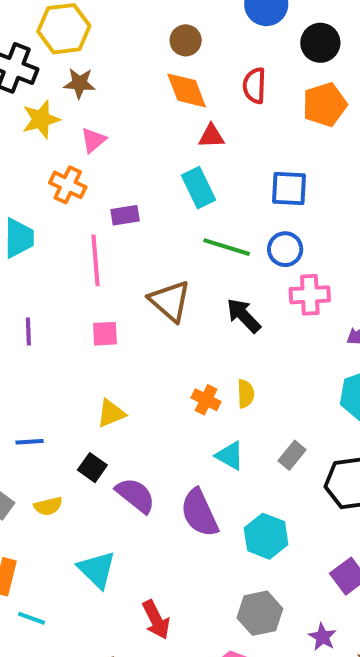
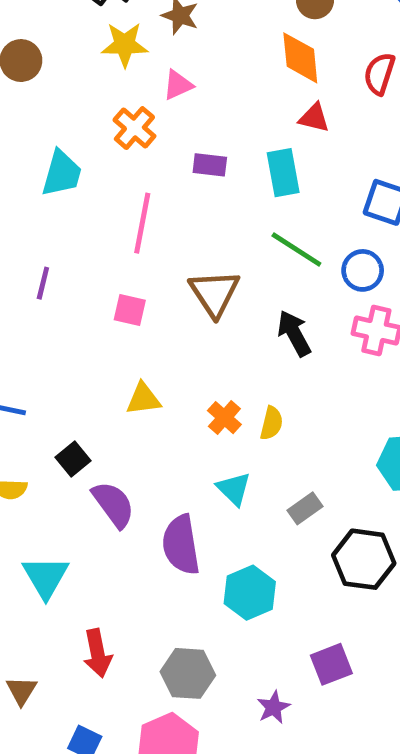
purple rectangle: (125, 215) -> (210, 165), moved
yellow triangle: (111, 413) -> (143, 399), moved
gray hexagon: (260, 613) -> (188, 673), moved
purple star: (322, 637) -> (273, 707), moved

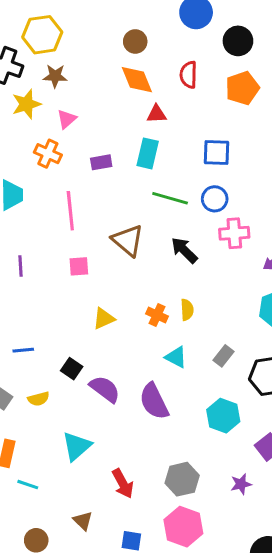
cyan rectangle: (283, 173) -> (148, 153), turned 40
cyan triangle: (46, 577) -> (77, 446), turned 36
cyan hexagon: (250, 593) -> (223, 416), moved
purple star: (273, 707) -> (241, 484), turned 30

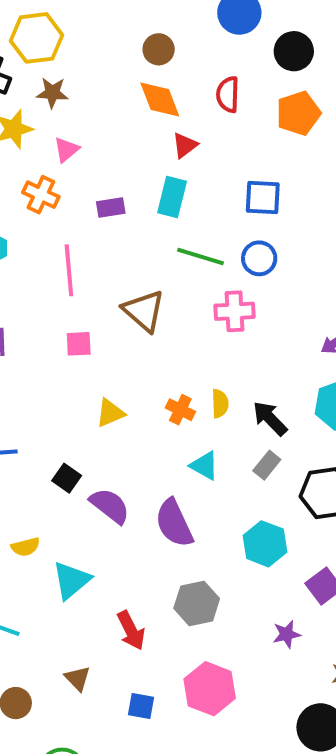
red triangle: (157, 114) -> (185, 145), turned -35
pink cross: (234, 233) -> (234, 311), moved
black arrow: (184, 250) -> (270, 418), moved
yellow semicircle: (39, 399) -> (26, 547), moved
gray hexagon: (182, 479) -> (197, 603), moved

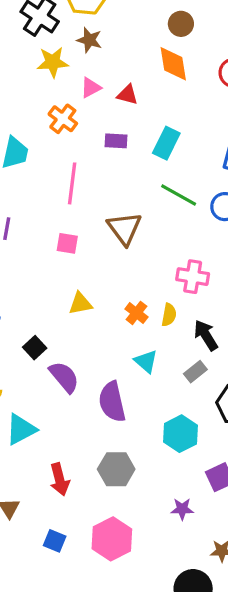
red triangle: (185, 145) -> (127, 95), moved, turned 40
pink cross: (234, 311) -> (193, 277), moved

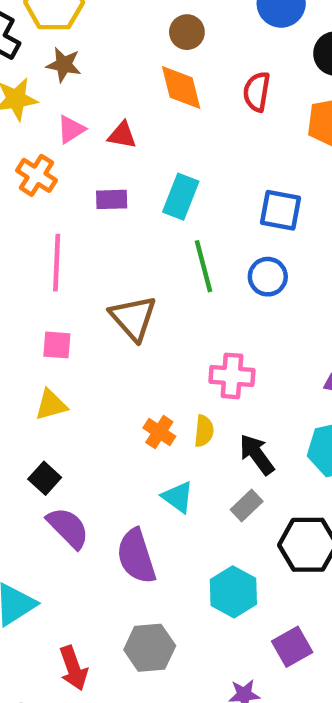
green line: (179, 195) -> (203, 266), turned 51
yellow triangle: (80, 304) -> (51, 405), moved
black square: (35, 348) -> (45, 478), moved

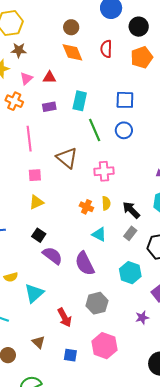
pink cross: (232, 376) -> (104, 171), moved

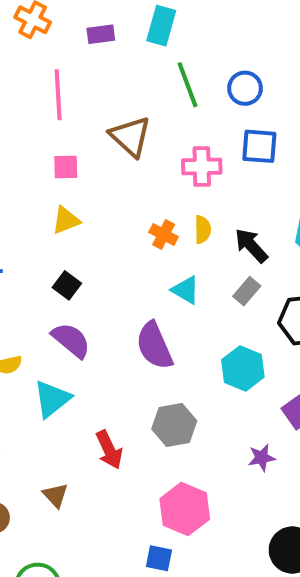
blue square: (125, 100) -> (259, 146), moved
purple semicircle: (52, 256) -> (71, 340), moved
blue square: (70, 355) -> (159, 558), moved

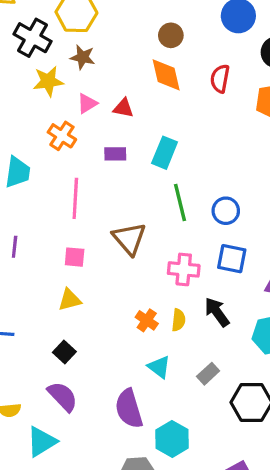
black arrow: (251, 246) -> (217, 312), moved
cyan hexagon: (243, 368) -> (172, 439), moved

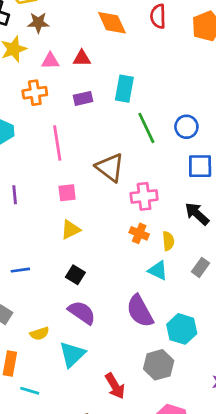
pink triangle: (87, 103) -> (50, 61), turned 42
orange cross: (62, 136) -> (35, 93), turned -30
pink cross: (184, 269) -> (144, 196), moved
yellow semicircle: (178, 320) -> (168, 241), moved

